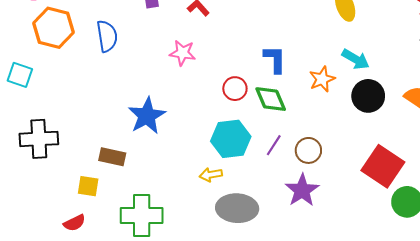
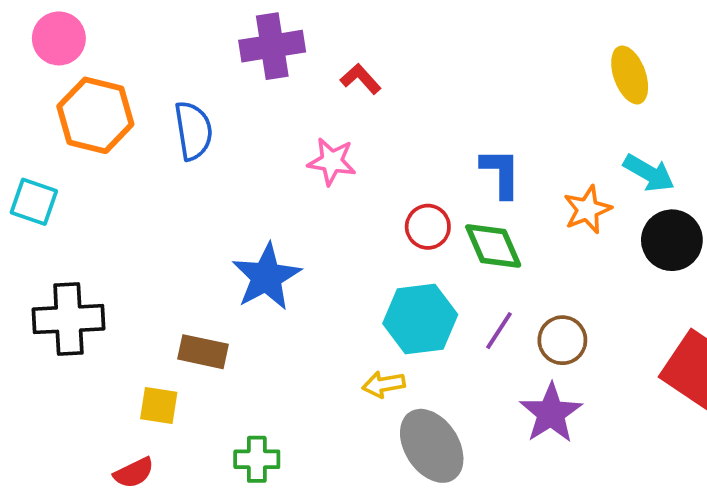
gray ellipse: (237, 208) -> (432, 446), turned 54
green cross: (142, 215) -> (257, 459), size x0.6

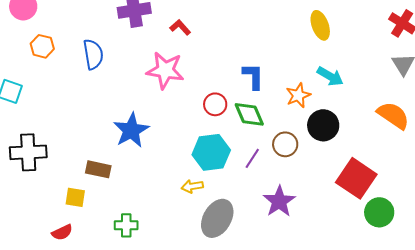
orange hexagon: (95, 115) -> (42, 46), size x0.6
pink star: (332, 161) -> (165, 70), size x1.5
black circle: (672, 240) -> (323, 125), moved
brown circle: (562, 340) -> (285, 144), moved
gray ellipse: (432, 446) -> (217, 218), turned 63

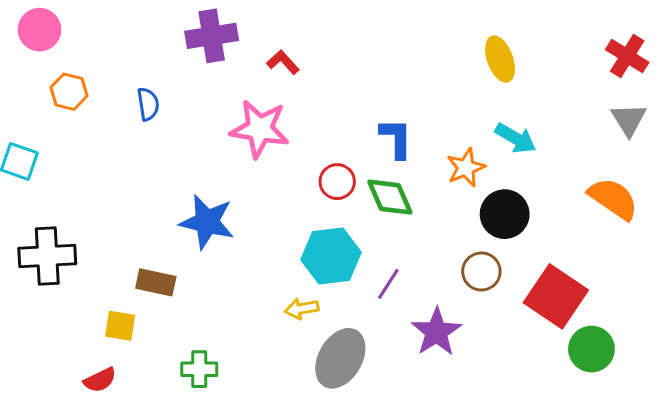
blue semicircle: (93, 54) -> (148, 104), size x0.7
blue star: (131, 130) -> (207, 222), turned -30
brown circle: (285, 144) -> (481, 271), moved
purple line: (252, 158) -> (388, 284), moved

